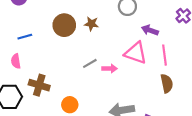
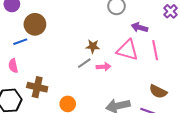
brown star: (91, 24) -> (93, 46), moved
brown circle: (64, 25) -> (35, 24), moved
brown semicircle: (167, 83) -> (158, 92), moved, turned 132

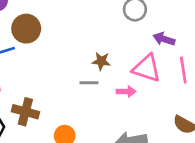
gray line: (84, 63) -> (89, 83), turned 32
pink arrow: (104, 67) -> (126, 92), moved

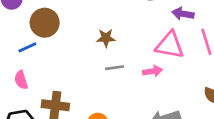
brown star: (101, 61) -> (106, 38), moved

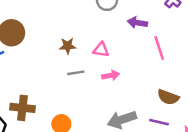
pink triangle: (170, 45) -> (101, 50), moved, size x0.6

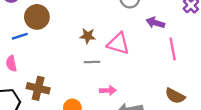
pink triangle: (101, 50) -> (118, 44), size x1.5
pink arrow: (111, 75) -> (108, 90), moved

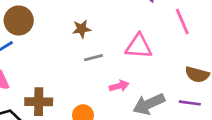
pink triangle: (118, 44) -> (139, 46), moved

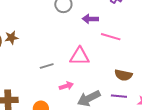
pink line: (182, 22) -> (111, 37), turned -48
brown star: (82, 29) -> (11, 38), moved

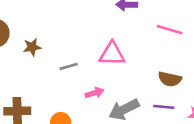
pink line: (111, 37) -> (170, 30), moved
brown star: (11, 38) -> (32, 47), moved

